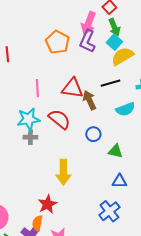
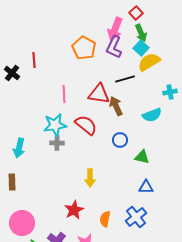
black line: (110, 83) -> (125, 79), moved
yellow arrow: (63, 172) -> (90, 178), size x0.7
orange semicircle: (37, 223) -> (105, 219), moved

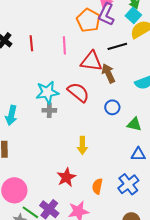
orange pentagon: (84, 48) -> (88, 20), moved
red line: (34, 60) -> (31, 43), moved
pink line: (64, 94) -> (64, 45), moved

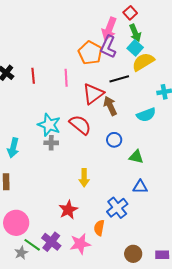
red triangle: (91, 61) -> (93, 94), turned -45
cyan star: (47, 92) -> (49, 125), turned 30
blue cross: (128, 184) -> (117, 208), moved
orange semicircle: (97, 186) -> (99, 228), moved

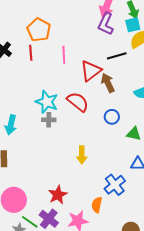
cyan square: (135, 48) -> (133, 25), turned 35
orange pentagon: (90, 53) -> (39, 30), moved
red star: (68, 210) -> (58, 195), moved

